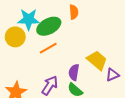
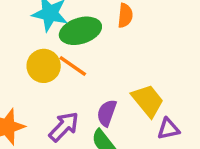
yellow circle: (15, 37) -> (44, 66), moved
orange line: (48, 48) -> (73, 66), turned 54

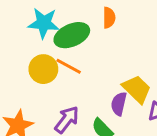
purple semicircle: (107, 113) -> (119, 104), moved

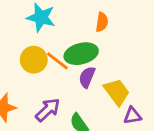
green ellipse: (72, 35) -> (81, 54), moved
purple semicircle: (119, 104) -> (87, 77), moved

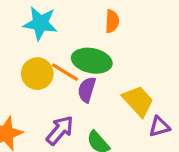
green ellipse: (81, 54) -> (92, 61), turned 32
purple semicircle: (87, 77) -> (87, 90), moved

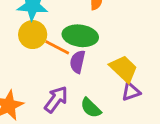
yellow circle: (37, 74) -> (33, 35), moved
purple triangle: (159, 127) -> (131, 92), moved

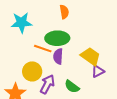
yellow circle: (33, 35) -> (32, 71), moved

